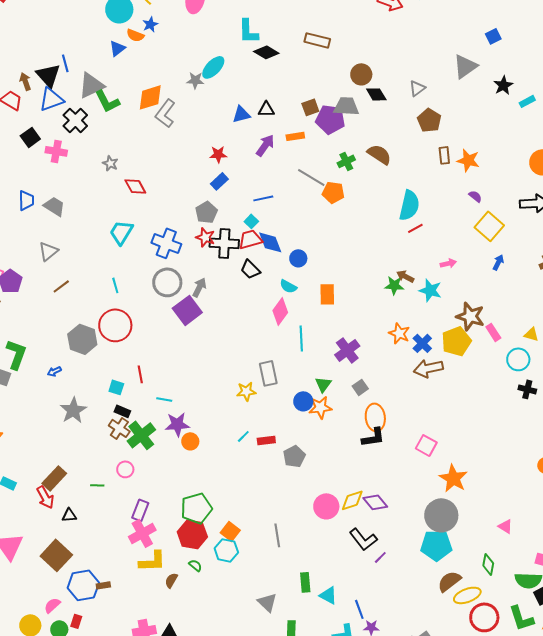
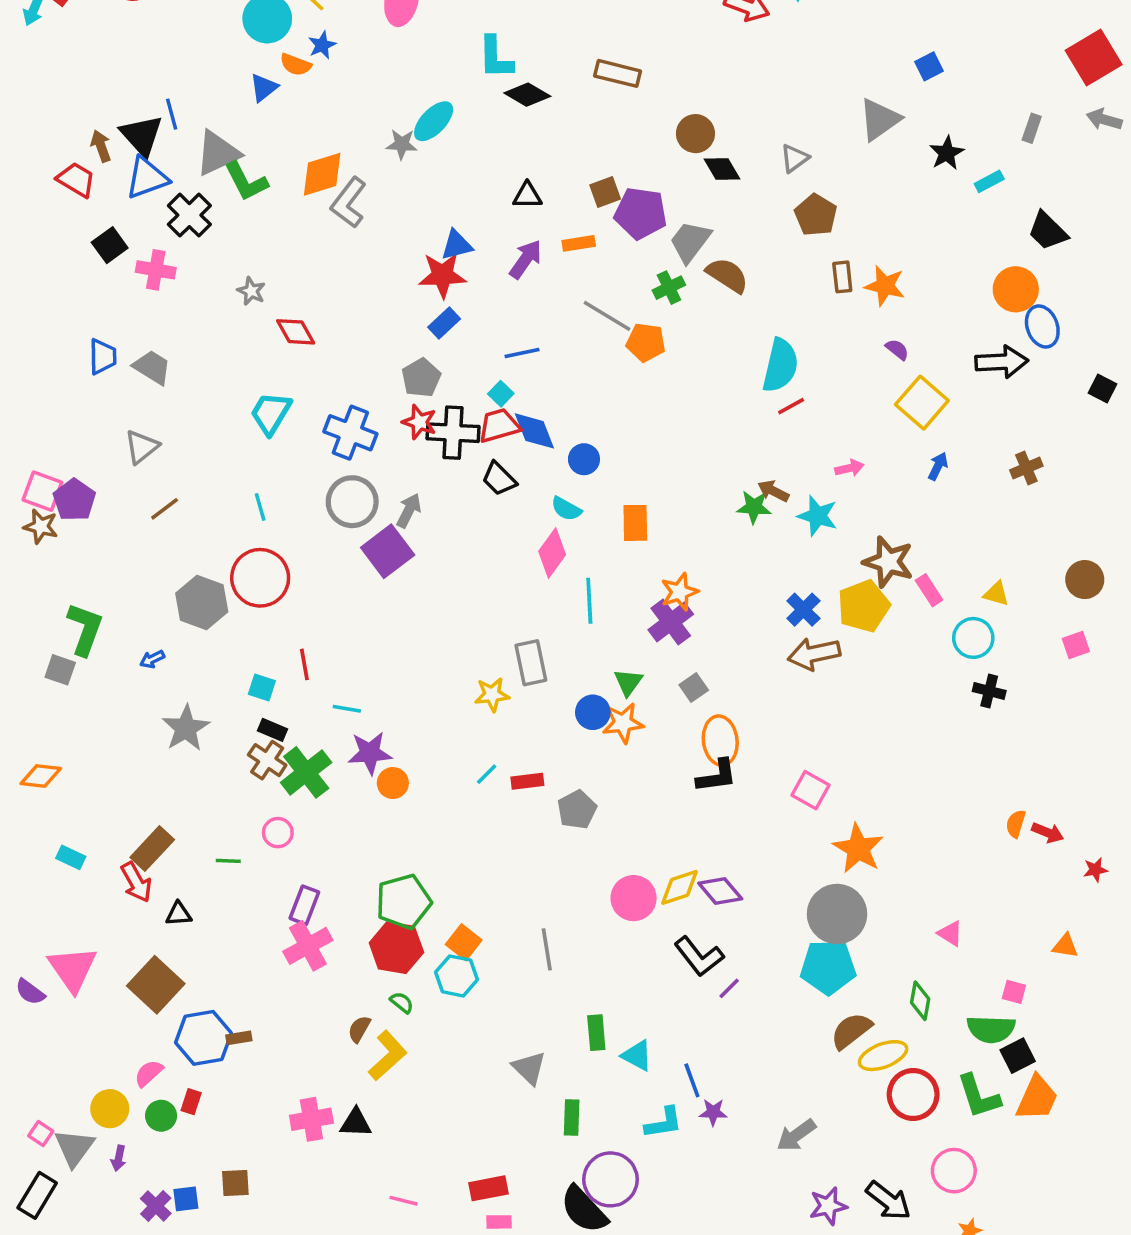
gray trapezoid: (346, 106) -> (690, 242), moved, turned -56
blue triangle: (241, 114) -> (457, 245), moved
red star: (218, 154) -> (442, 275), size x1.5
orange star: (399, 333) -> (680, 592), moved, turned 30
yellow L-shape: (152, 561) -> (388, 1056), moved, turned -40

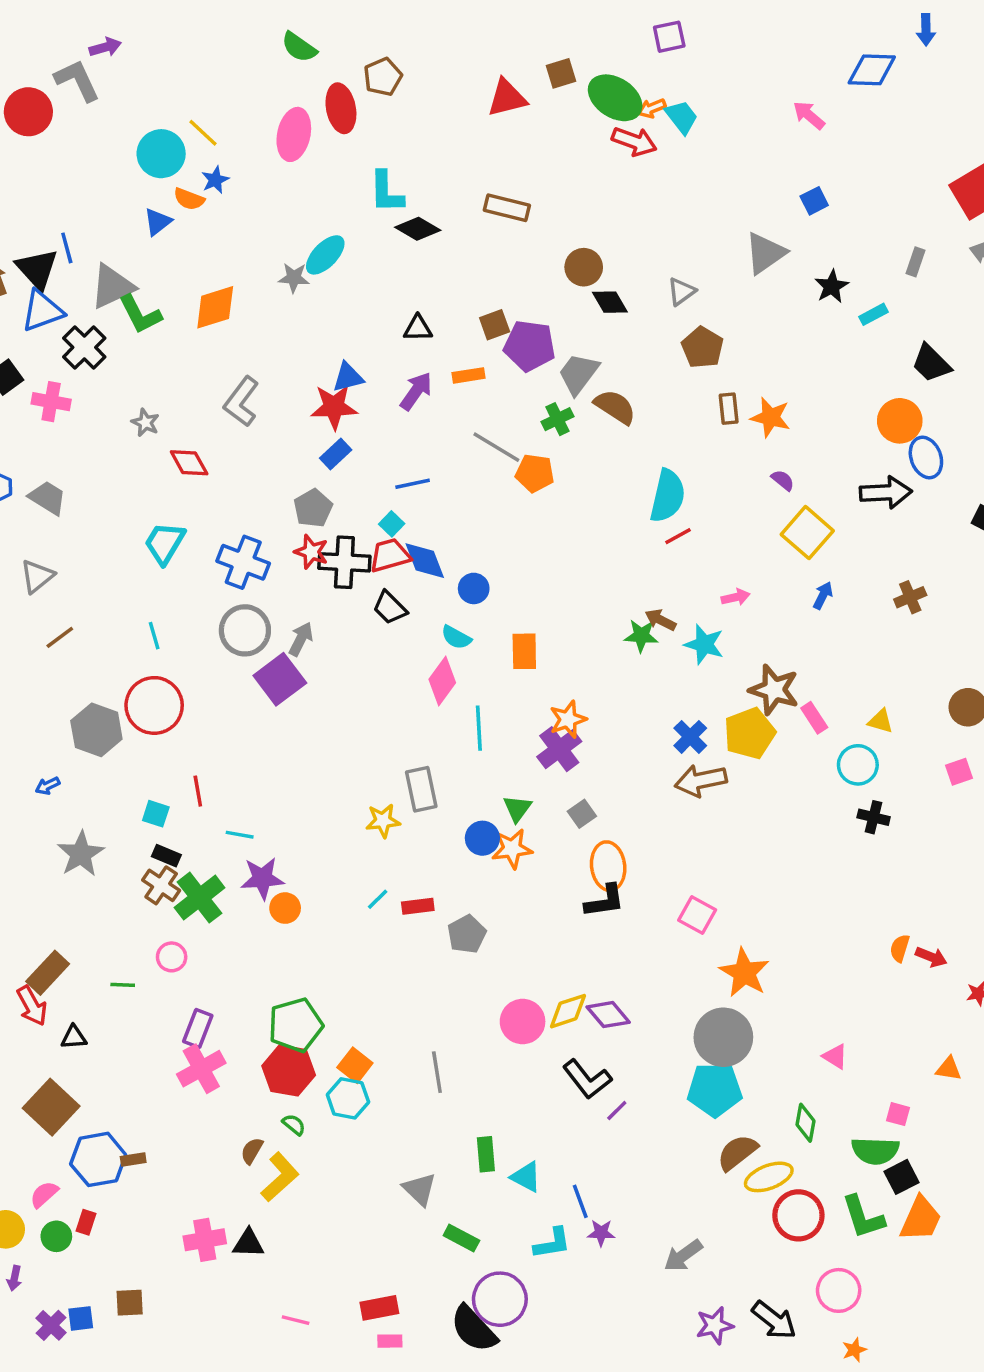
gray L-shape: (349, 203) -> (241, 402), moved
green rectangle: (572, 1118) -> (461, 1238), turned -64

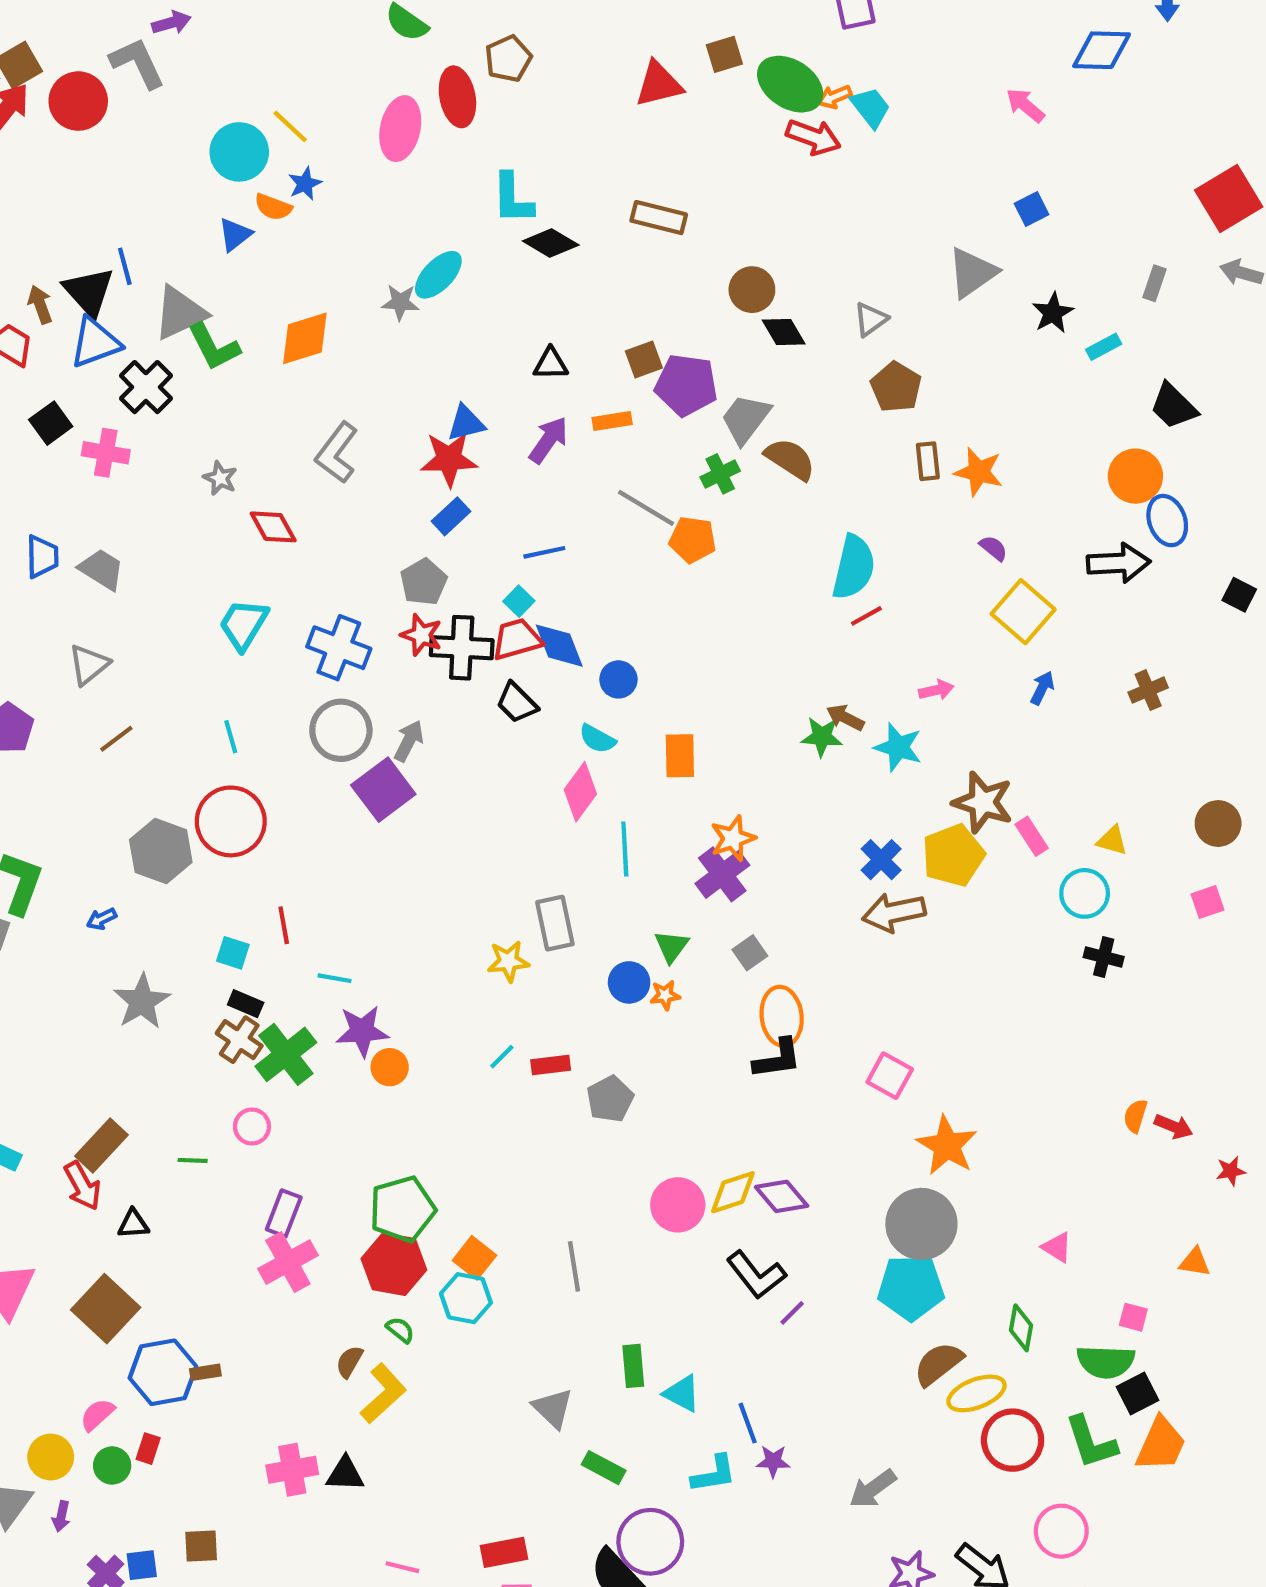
orange star: (512, 849) -> (665, 995), size x0.6

